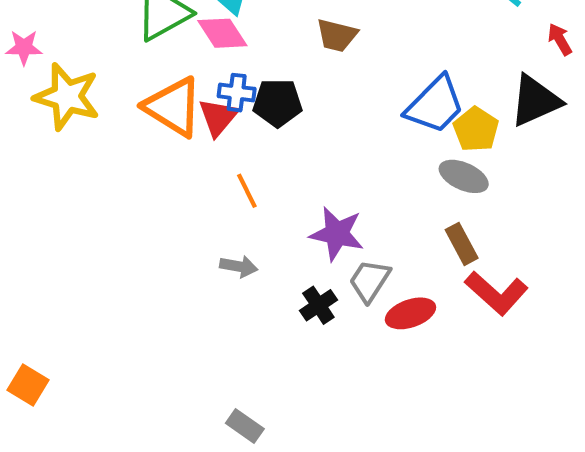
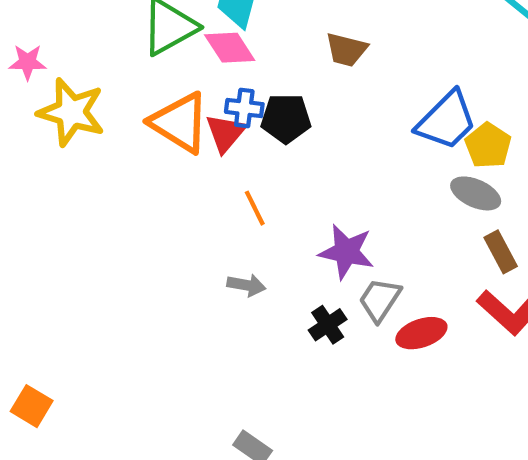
brown rectangle: (462, 244) -> (501, 252), moved

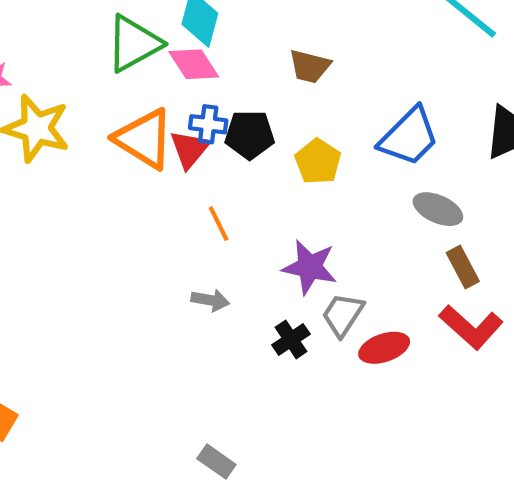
yellow pentagon: (488, 146) -> (318, 162), moved

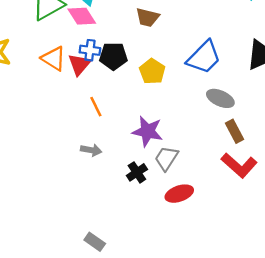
orange triangle: (144, 139) -> (54, 58), size x0.7
red ellipse: (384, 348) -> (179, 194), moved

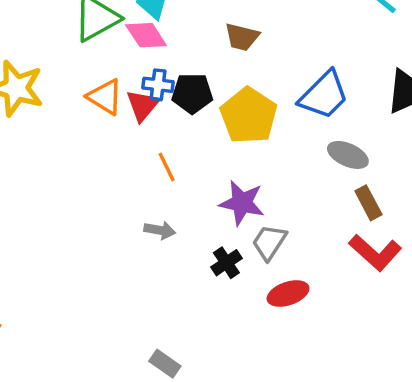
yellow pentagon: (152, 71) -> (249, 116), size x1.5

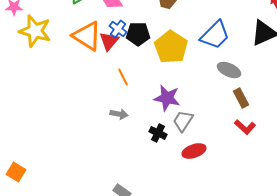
blue cross: (158, 85) -> (118, 29), turned 30
orange triangle: (105, 97) -> (87, 36), size x1.4
red L-shape: (375, 252) -> (245, 127), size x0.7
black cross: (226, 263) -> (158, 133), turned -30

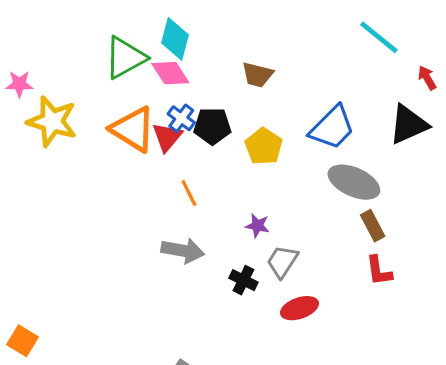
yellow pentagon: (171, 47) -> (264, 146), size x0.7
gray ellipse: (229, 70) -> (354, 182), size x1.4
purple star: (167, 98) -> (257, 226), size x0.6
gray arrow: (119, 114) -> (183, 251), size x1.5
red L-shape: (245, 127) -> (379, 271), turned 40

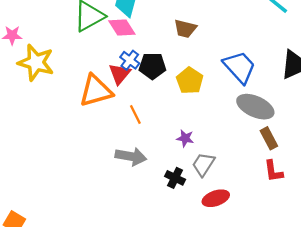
blue trapezoid: (332, 128) -> (240, 67), turned -87
orange triangle: (133, 129) -> (96, 91), moved, turned -48

